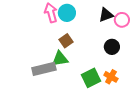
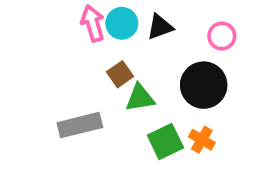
black triangle: (106, 15) -> (160, 27), moved
black circle: (112, 47) -> (204, 85), size x1.6
green triangle: (60, 59) -> (140, 98), moved

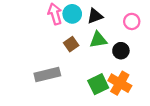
black circle: (204, 85) -> (121, 51), size x0.6
green triangle: (140, 98) -> (98, 40), moved
orange cross: (202, 140) -> (120, 83), size x1.5

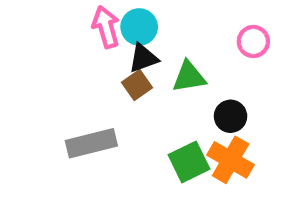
black triangle: (95, 16) -> (143, 58), moved
black circle: (121, 51) -> (231, 116), moved

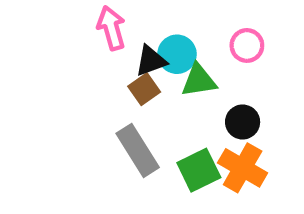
cyan circle: (139, 27) -> (177, 54), moved
pink circle: (253, 41) -> (247, 45), moved
gray rectangle: (91, 143) -> (138, 150), moved, turned 72

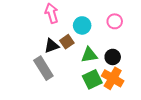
black triangle: (151, 61) -> (52, 46), moved
green triangle: (199, 80) -> (89, 55), moved
gray rectangle: (138, 150) -> (43, 68), moved

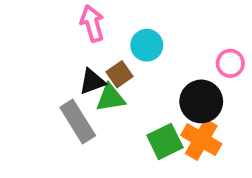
pink circle: (115, 21) -> (230, 63), moved
green triangle: (89, 55) -> (110, 98), moved
black circle: (113, 57) -> (201, 101), size x1.5

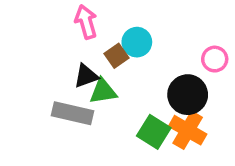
brown square: (119, 74) -> (117, 56), moved
gray rectangle: (78, 121) -> (72, 113), turned -45
green square: (165, 141) -> (154, 132), turned -32

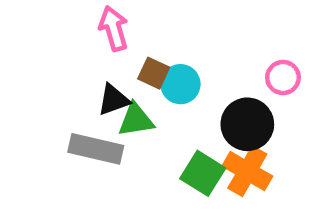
cyan circle: (137, 42) -> (180, 84), moved
brown square: (117, 56) -> (154, 73), turned -30

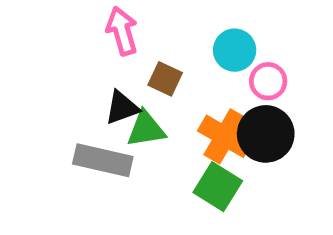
pink circle: (283, 77) -> (268, 81), moved
cyan circle: (180, 84) -> (235, 50), moved
orange cross: (247, 171) -> (225, 136), moved

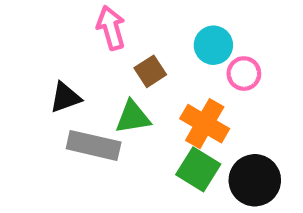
brown square: (165, 79) -> (150, 71), turned 32
black triangle: (122, 108) -> (65, 97), moved
black circle: (266, 134) -> (255, 180), moved

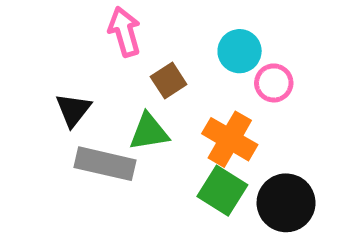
black triangle: (65, 97) -> (73, 110), turned -32

